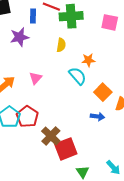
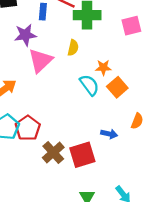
pink square: (110, 22) -> (131, 26), turned -30
pink triangle: (36, 78) -> (40, 61), moved, size x1.6
orange square: (103, 92) -> (117, 87), moved
red square: (66, 149) -> (82, 155), moved

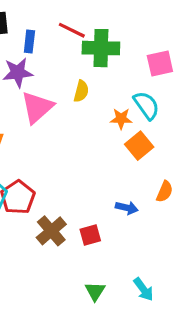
blue rectangle: (43, 12) -> (29, 42), moved
cyan semicircle: (89, 85) -> (146, 105), moved
red square: (82, 155) -> (90, 235), size x0.6

